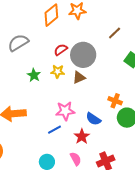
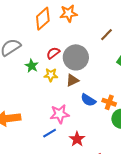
green star: (34, 75) -> (32, 66), moved
blue semicircle: (93, 119) -> (88, 100), moved

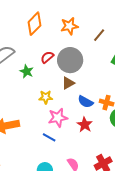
orange star: (69, 13) -> (69, 26), moved
yellow star: (51, 75) -> (46, 97), moved
blue line: (50, 133) -> (49, 137), turned 64
red star: (77, 139) -> (85, 125), moved

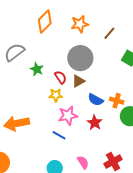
red semicircle: (47, 57) -> (61, 77), moved, turned 96

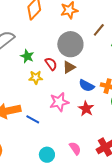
brown line: (109, 33) -> (99, 30), moved
yellow star: (56, 95) -> (36, 77), moved
blue line: (59, 135) -> (33, 119), moved

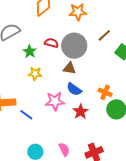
red semicircle: (51, 64) -> (51, 43), moved, turned -48
brown triangle: (69, 67) -> (69, 68), turned 32
blue semicircle: (87, 86) -> (74, 89), moved

